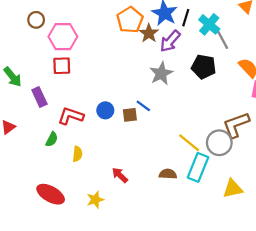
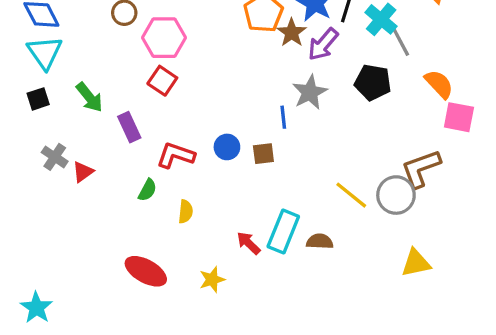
red square: (62, 66) -> (162, 81), turned 36
blue line: (143, 106) -> (283, 117), moved, turned 48
cyan rectangle: (198, 167) -> (283, 231), moved

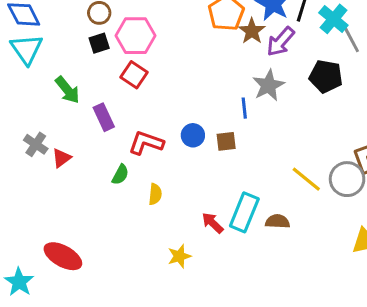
black square: (38, 99) -> (99, 43), moved
red ellipse: (146, 271) -> (63, 256), moved

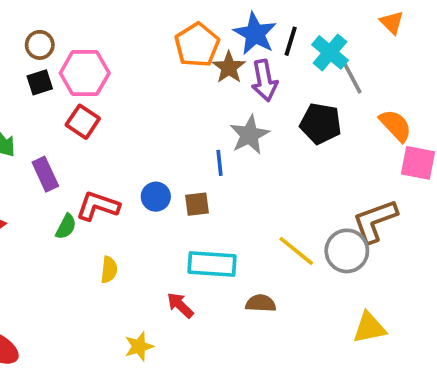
purple arrow: (281, 42) -> (264, 81), turned -52
green semicircle: (120, 175) -> (66, 227), moved
cyan rectangle: (244, 212) -> (212, 264), moved, turned 72

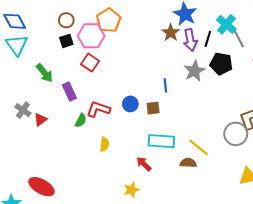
black line: (291, 41) -> (208, 39), moved
orange pentagon: (197, 45) -> (109, 20), moved
gray star: (249, 135) -> (194, 71), moved
yellow line: (296, 251) -> (199, 147), moved
yellow star: (139, 346) -> (131, 190), moved

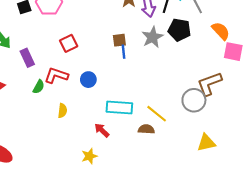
red square: (90, 63) -> (69, 43), moved, turned 30
blue circle: (130, 104) -> (88, 80), moved
brown square: (153, 108) -> (119, 40), moved

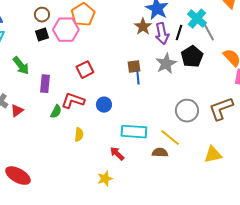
black pentagon: (179, 30) -> (192, 57), turned 30
purple rectangle: (27, 58) -> (45, 84), turned 30
gray circle: (194, 100) -> (187, 111), moved
yellow triangle: (206, 143) -> (213, 155), moved

